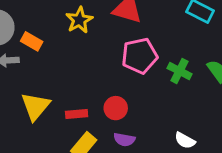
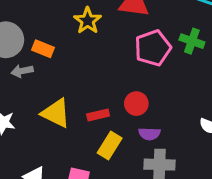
green cross: (179, 71) -> (192, 41), moved
yellow triangle: (35, 106) -> (56, 113), turned -36

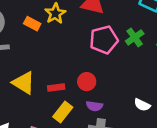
green cross: (192, 41) -> (135, 37), turned 30
orange rectangle: (43, 49) -> (32, 24), moved

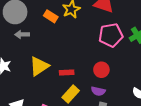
red circle: (87, 82) -> (101, 70), moved
yellow triangle: (24, 83) -> (39, 66), turned 50

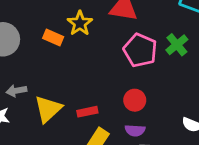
gray arrow: (22, 34) -> (16, 91), moved
pink pentagon: (111, 35) -> (140, 50), turned -30

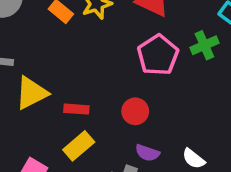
green cross: (177, 45) -> (204, 45), moved
purple semicircle: (135, 130) -> (147, 153), moved

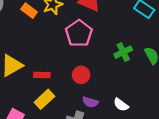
green cross: (204, 45) -> (123, 52), moved
pink pentagon: (158, 55) -> (79, 33), moved

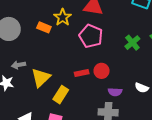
red rectangle: (42, 75) -> (82, 73), moved
yellow rectangle: (44, 99) -> (61, 95), moved

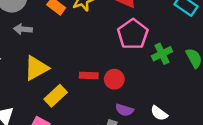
pink pentagon: (91, 36) -> (133, 34), moved
gray arrow: (19, 65) -> (23, 29), moved

